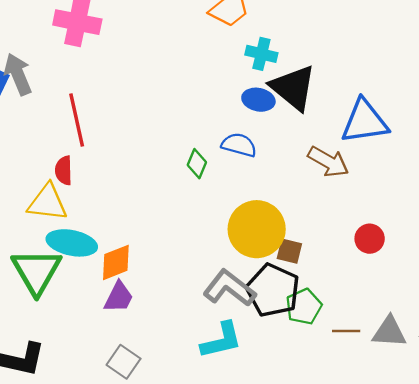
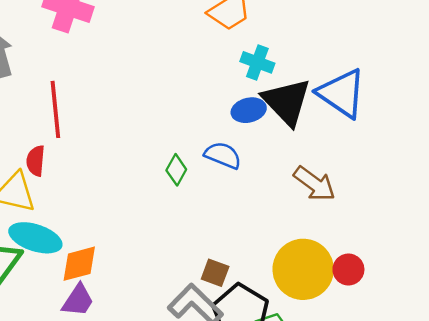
blue ellipse: (258, 100) -> (249, 110), turned -32
blue triangle: (365, 122) -> (342, 93), moved, turned 36
yellow circle: (257, 229) -> (303, 269), moved
brown square: (289, 251) -> (215, 273), moved

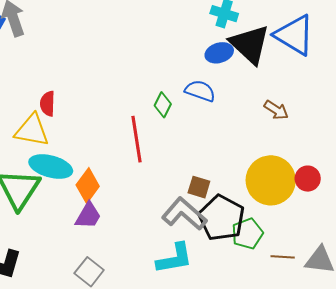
red line: (55, 109) -> (136, 139), moved
brown arrow: (314, 184) -> (276, 110), size x0.7
orange diamond: (79, 264) -> (88, 186), turned -36

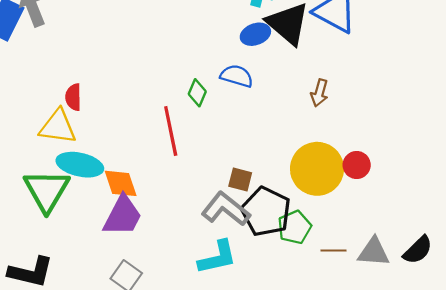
brown arrow: (276, 110) -> (319, 93), turned 75
orange diamond: (88, 186) -> (121, 183), turned -52
purple trapezoid: (88, 216) -> (123, 216), size x1.4

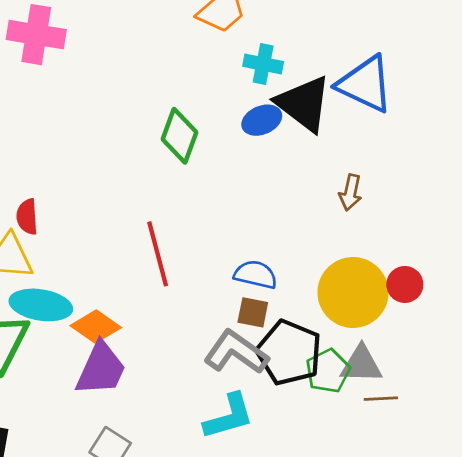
blue semicircle: (237, 76) -> (256, 275), moved
green diamond: (197, 93) -> (180, 136), moved, size x1.5
orange diamond: (121, 183) -> (96, 327), turned -33
gray triangle: (374, 252) -> (361, 364), moved

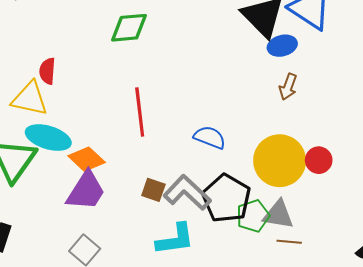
blue ellipse: (262, 120) -> (282, 46), moved
green diamond: (180, 136) -> (129, 28), moved, turned 57
brown square: (253, 312) -> (153, 190), moved

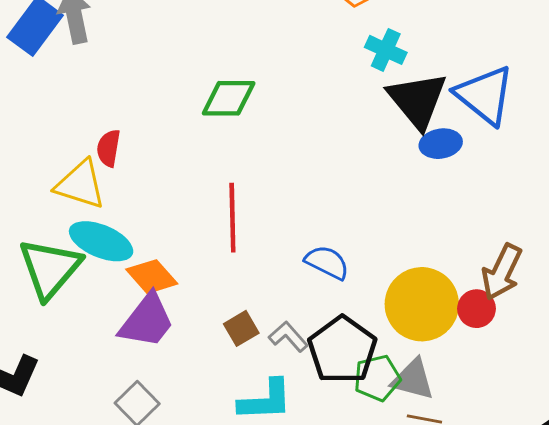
brown arrow: (288, 87) -> (502, 272), moved, size x1.5
brown square: (153, 190) -> (241, 328), turned 35
gray L-shape: (187, 193) -> (288, 337), size x0.6

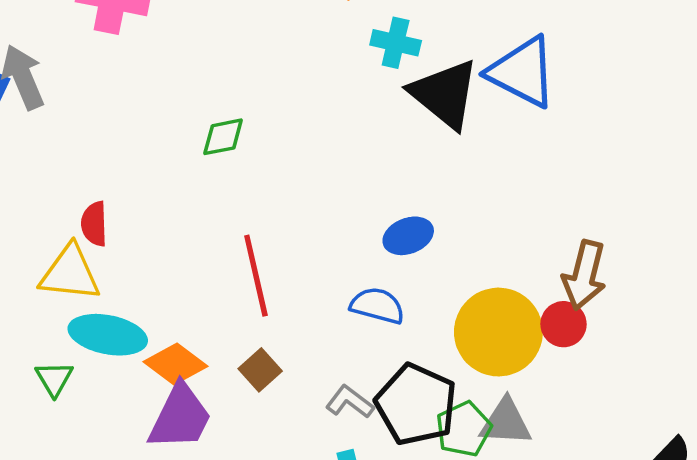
green diamond: (229, 98) -> (223, 137), size x0.7
blue ellipse: (441, 144) -> (408, 236), moved
green triangle: (50, 268) -> (54, 379), size x0.5
brown square: (241, 328) -> (260, 370), moved

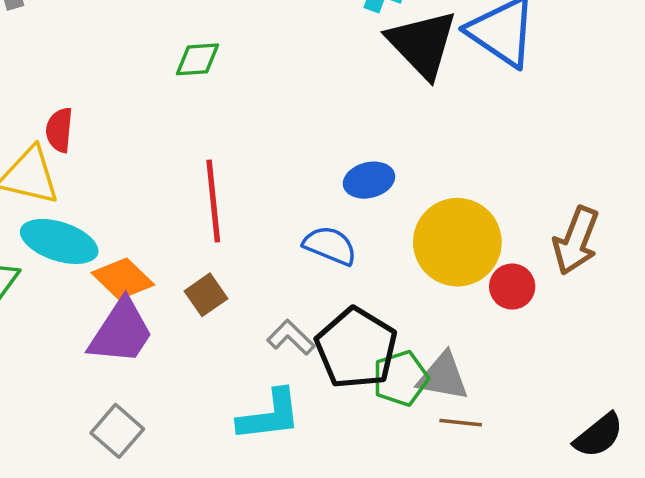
brown arrow: (584, 275) -> (576, 241), moved
yellow circle: (498, 332) -> (457, 242), moved

